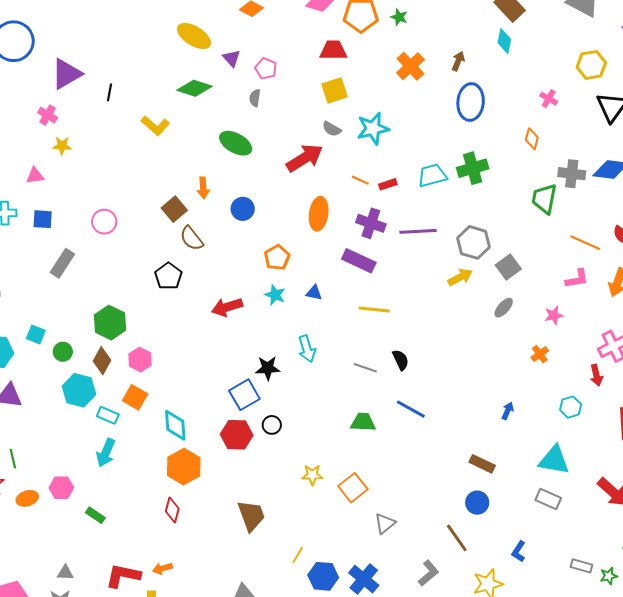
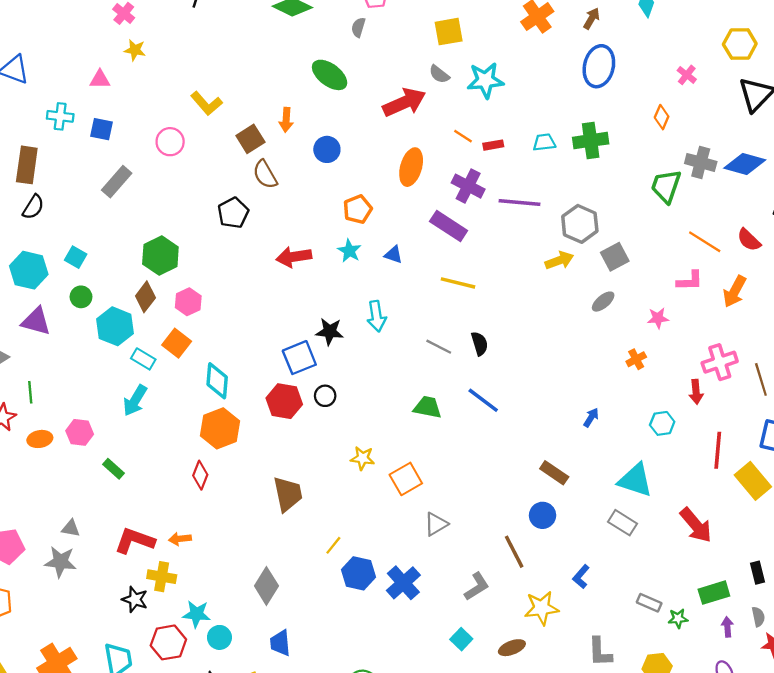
yellow L-shape: (155, 126) -> (206, 103), moved
cyan trapezoid: (432, 175) -> (544, 142), size x0.7
green circle: (63, 352) -> (81, 297), moved

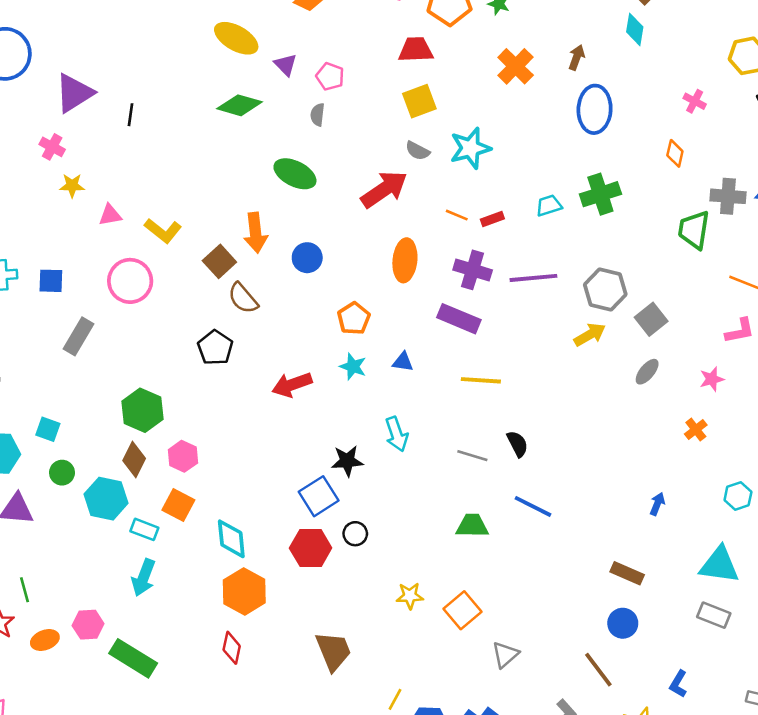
pink triangle: (100, 79) -> (110, 215), moved
orange arrow: (286, 120) -> (256, 233), size x1.4
pink circle: (170, 142) -> (130, 281), size x1.4
green rectangle: (113, 469) -> (133, 658), size x1.8

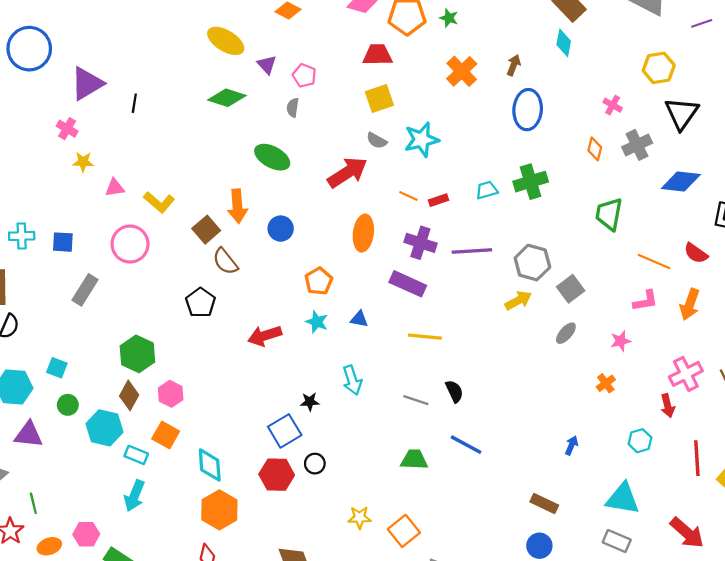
gray cross: (728, 196) -> (637, 145), moved, turned -32
black star: (347, 461) -> (310, 402), size x0.7

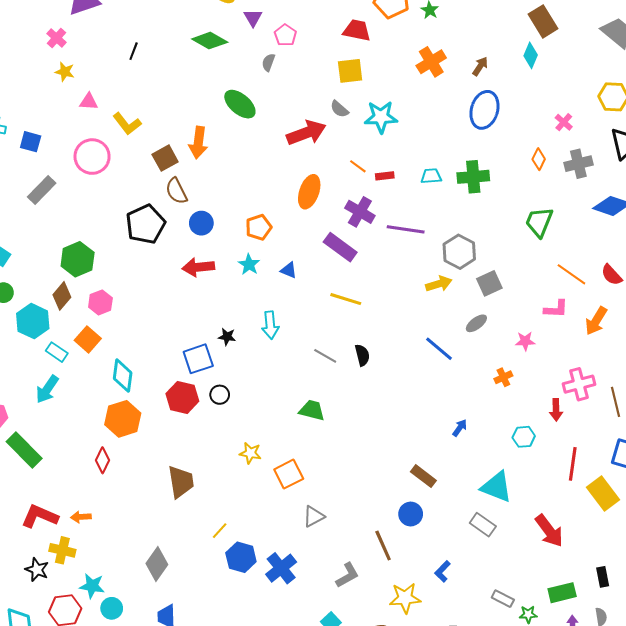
black line: (134, 103) -> (134, 51), moved
blue circle: (281, 229) -> (201, 223), moved
black pentagon: (201, 303) -> (146, 224), size x1.4
blue line: (466, 445) -> (439, 349), moved

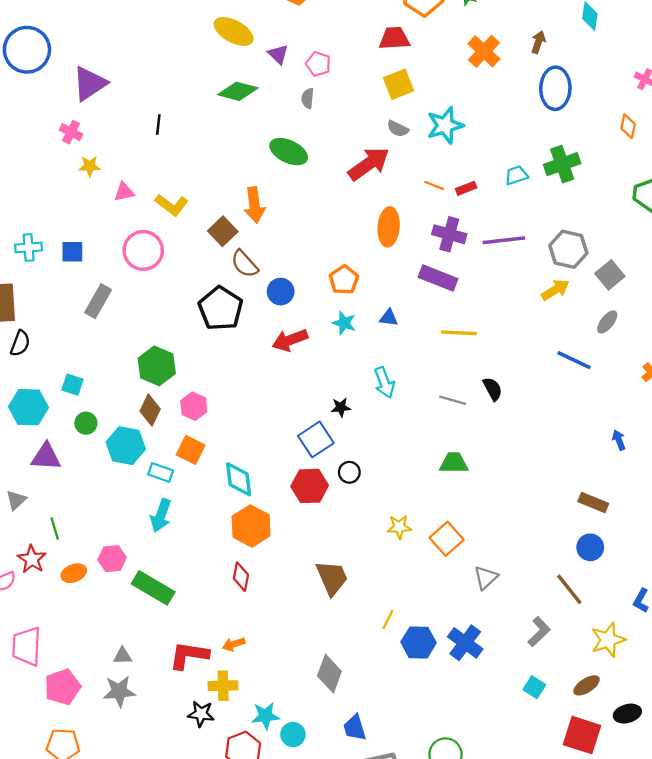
blue arrow: (460, 428) -> (619, 440), turned -42

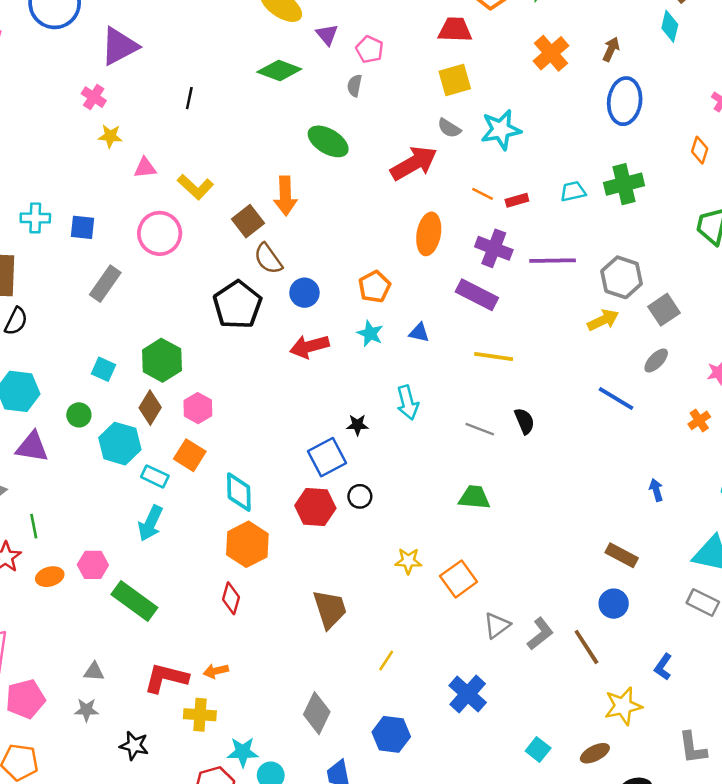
cyan square: (72, 385) -> (103, 369), moved
gray L-shape: (539, 632) -> (540, 634), moved
blue hexagon: (419, 642) -> (391, 734), moved
gray star: (119, 691) -> (86, 710), size x0.7
black star: (201, 714) -> (134, 746), moved

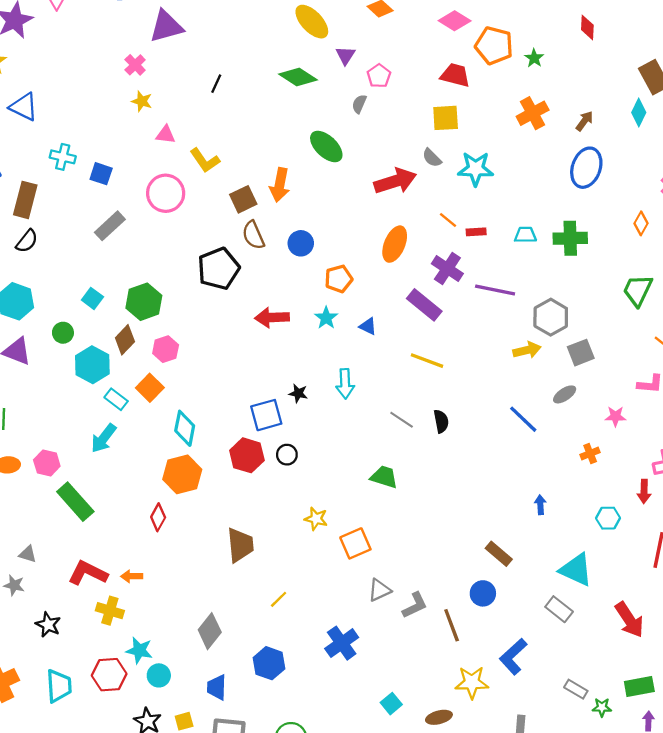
blue circle: (304, 293) -> (301, 243), moved
blue L-shape: (663, 667) -> (513, 657), size x1.6

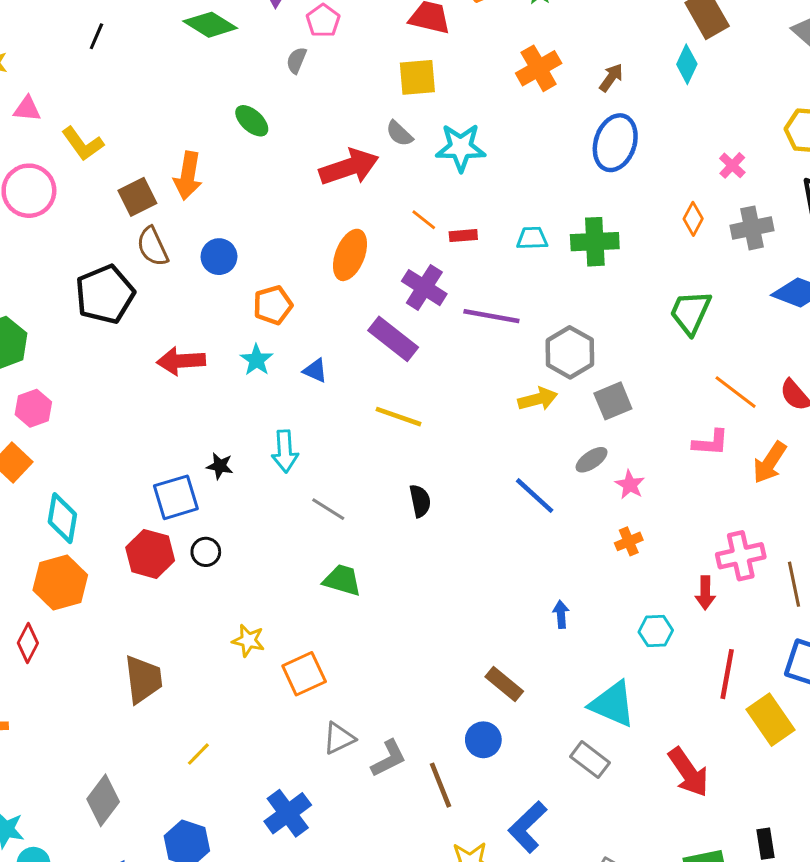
green ellipse: (326, 146) -> (252, 121), size x0.7
pink star: (615, 416) -> (630, 485), moved, turned 30
gray line: (402, 420) -> (328, 509), moved

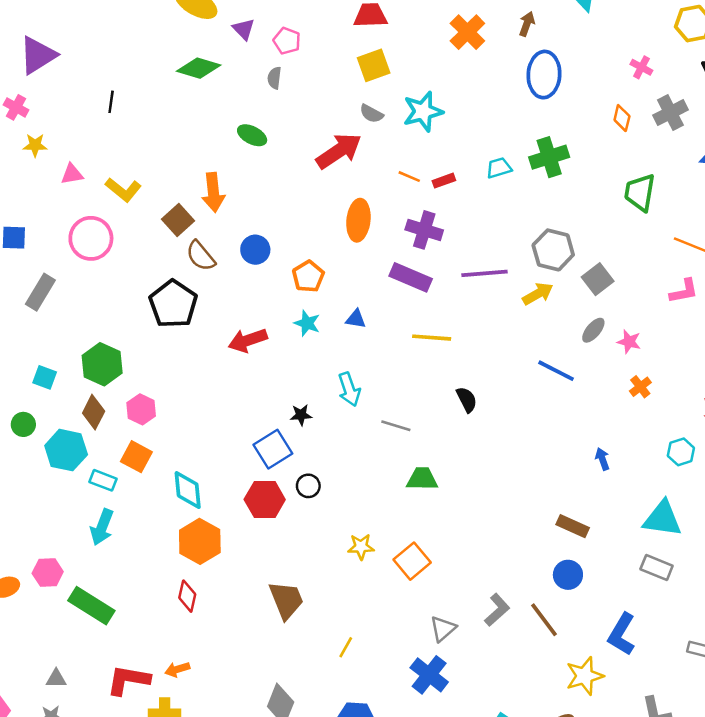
purple line: (491, 316) -> (485, 273), moved
gray triangle: (339, 738) -> (443, 629), moved

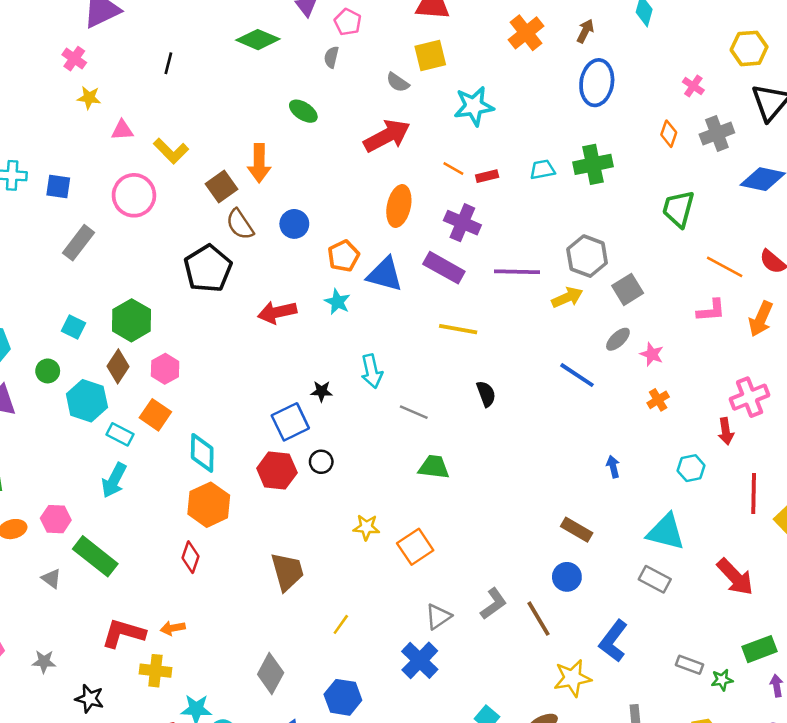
gray semicircle: (371, 114) -> (398, 82), moved
blue triangle: (356, 319) -> (385, 274), moved, size x1.8
gray triangle: (56, 679) -> (51, 579), moved, turned 30

